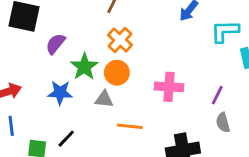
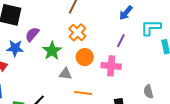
orange circle: (117, 73) -> (85, 57), moved
blue star: (60, 93) -> (15, 48), moved
purple line: (217, 95) -> (121, 41), moved

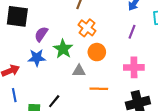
blue star: (15, 48) -> (37, 58), moved
pink cross: (111, 66) -> (134, 67), moved

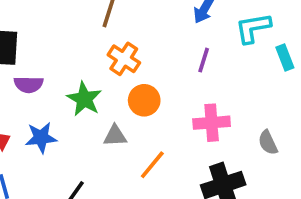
purple semicircle: (41, 34) -> (29, 84), moved, turned -119
blue star: (37, 58) -> (41, 138), moved
orange line: (99, 89) -> (152, 165), turned -48

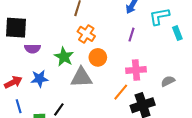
gray triangle: (115, 136) -> (81, 77), size x1.6
gray semicircle: (268, 142) -> (168, 81), turned 88
orange line: (152, 165) -> (121, 92), moved

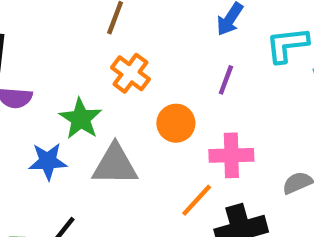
orange circle: (98, 57) -> (176, 123), moved
blue star: (39, 79) -> (48, 161), moved

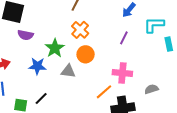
orange circle: (176, 123) -> (86, 54), moved
gray triangle: (115, 165) -> (68, 71), size x0.7

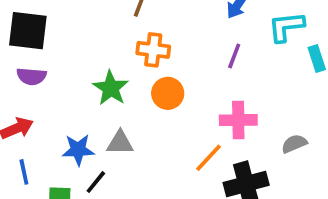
orange cross: (80, 30) -> (153, 50), turned -30
purple semicircle: (25, 35) -> (31, 76), moved
blue star: (37, 66) -> (78, 150), moved
gray triangle: (68, 71) -> (120, 143), moved

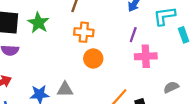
green star: (111, 88) -> (38, 23), moved
pink cross: (238, 120) -> (146, 56), moved

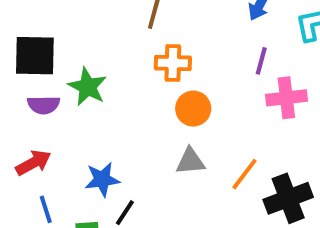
green star: (38, 23) -> (87, 87), moved
gray triangle: (65, 89) -> (190, 161), moved

